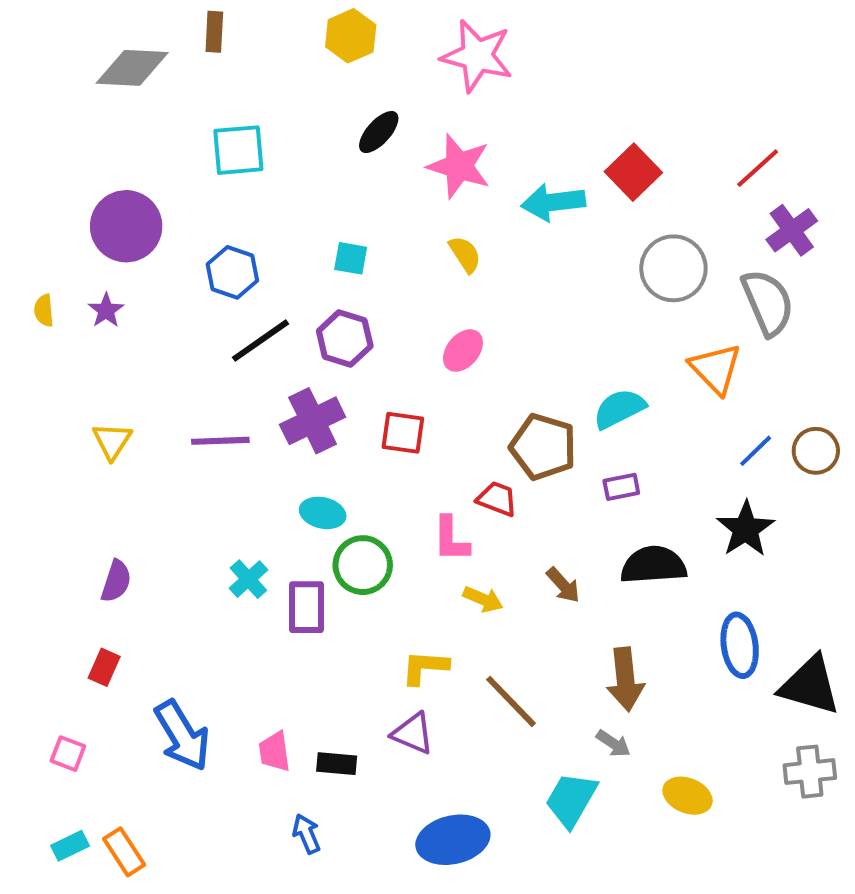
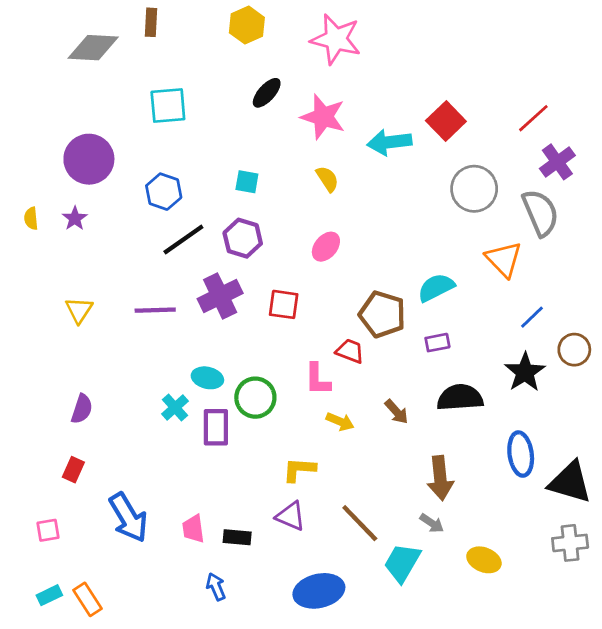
brown circle: (816, 451) -> (574, 350), moved
cyan ellipse: (323, 513) -> (207, 378), moved
brown line: (511, 701) -> (360, 523), moved
pink square: (68, 754) -> (48, 530), turned -30

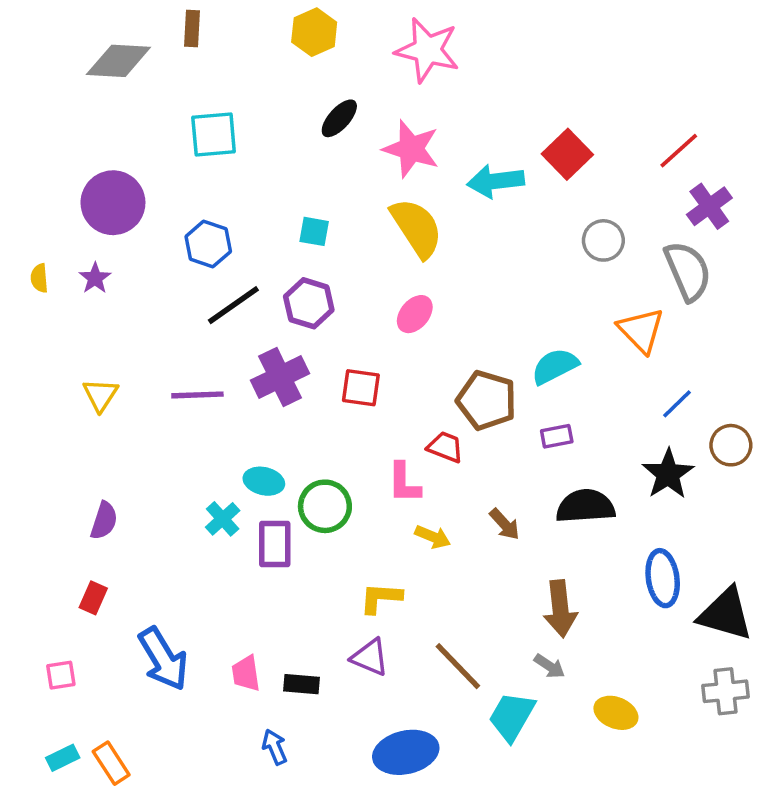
yellow semicircle: (327, 179) -> (417, 228), size x1.8
gray circle: (474, 189) -> (603, 240), size x0.7

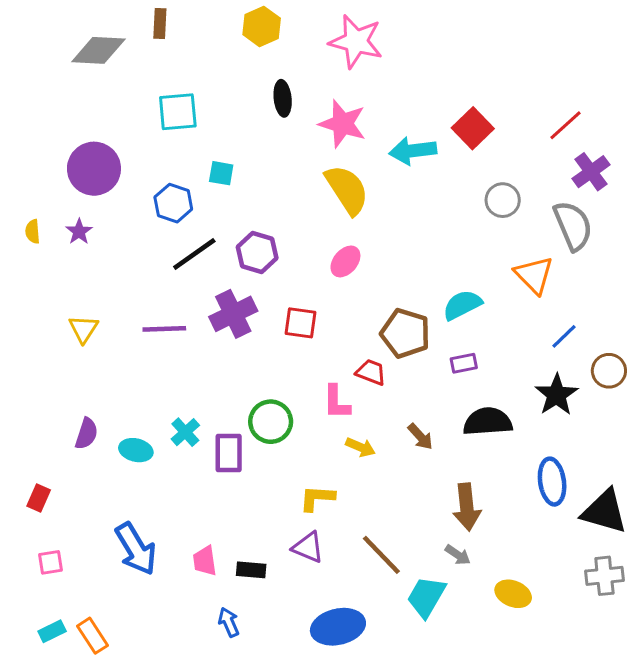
black ellipse: (339, 118) -> (283, 98), turned -48
cyan square: (314, 231) -> (221, 173), moved
cyan ellipse: (264, 481) -> (136, 450), moved
red rectangle: (93, 598) -> (39, 498), moved

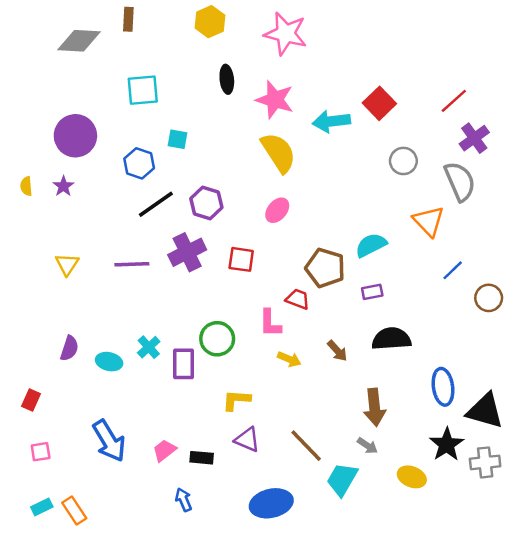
black star: (557, 395) -> (447, 444), moved
yellow L-shape: (317, 498) -> (236, 400), moved
pink trapezoid: (205, 561) -> (164, 450), turned 60

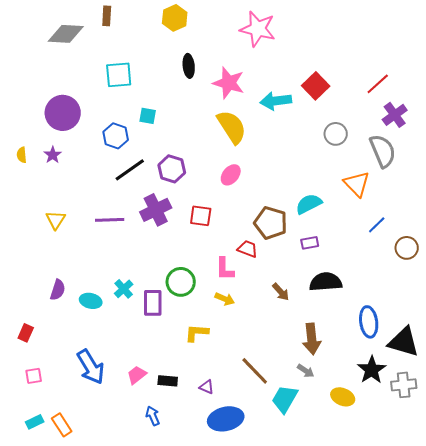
pink star: (286, 34) -> (258, 29), moved
yellow arrow: (289, 359) -> (225, 299), moved
purple triangle: (247, 440) -> (207, 387), moved, size x0.7

